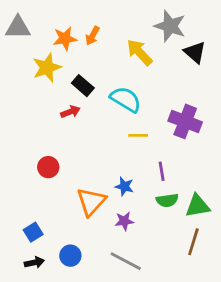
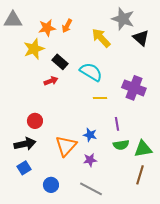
black arrow: (34, 263) -> (25, 144), moved, size x1.5

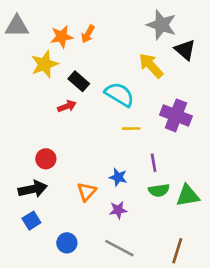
yellow arrow: (101, 38) -> (151, 66), moved
orange triangle: (66, 146) -> (87, 192), size x0.7
brown line: (140, 175) -> (177, 251), moved

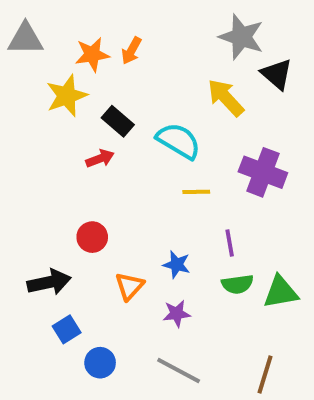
red circle: (46, 159) -> (92, 237), moved
blue square: (31, 221) -> (67, 329), moved

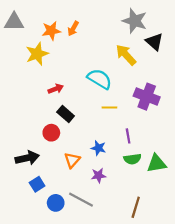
black rectangle: (118, 121) -> (66, 114), moved
gray line: (179, 371) -> (81, 200), moved
brown line: (265, 374) -> (136, 207), moved

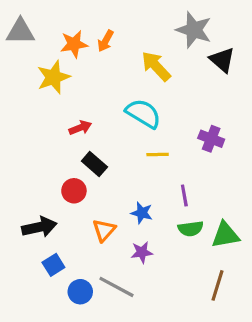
yellow arrow: (126, 55) -> (156, 66), moved
purple cross: (147, 97) -> (211, 139), size x0.7
brown line: (136, 207) -> (217, 285), moved

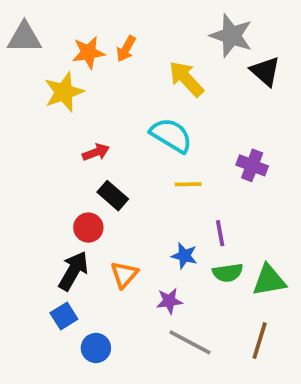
blue star: (142, 213) -> (184, 256), moved
black arrow: (39, 227) -> (73, 271), moved, turned -48
gray line: (117, 287) -> (190, 342), moved

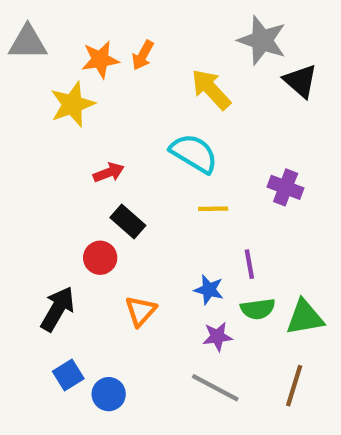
black arrow: (73, 271) -> (58, 309), moved
purple star: (169, 301) -> (217, 337), moved
blue square: (64, 316) -> (68, 375), moved

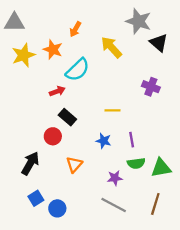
orange star: (100, 60) -> (53, 49), moved, turned 30
yellow star: (72, 104) -> (23, 55), moved
cyan semicircle: (194, 153) -> (78, 70), moved, turned 105
purple cross: (286, 187) -> (151, 87), moved
blue star: (209, 290) -> (104, 141), moved

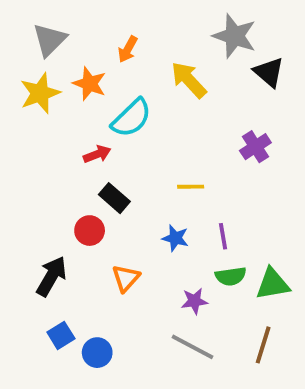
gray triangle: (14, 22) -> (49, 40), moved, turned -45
purple cross: (151, 87) -> (255, 147), turned 36

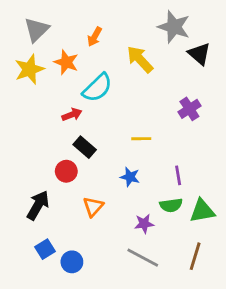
purple line: (223, 236) -> (178, 175), moved

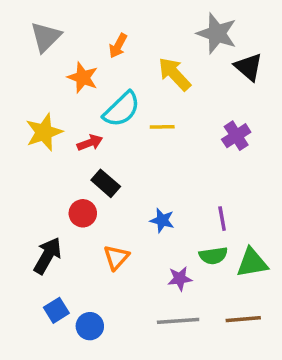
yellow star: (29, 69) -> (44, 132), moved
yellow line: (141, 139) -> (162, 127), moved
brown line: (195, 256) -> (243, 319), turned 68
gray line: (143, 258) -> (178, 321), turned -32

